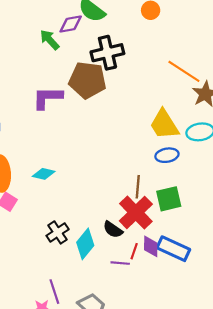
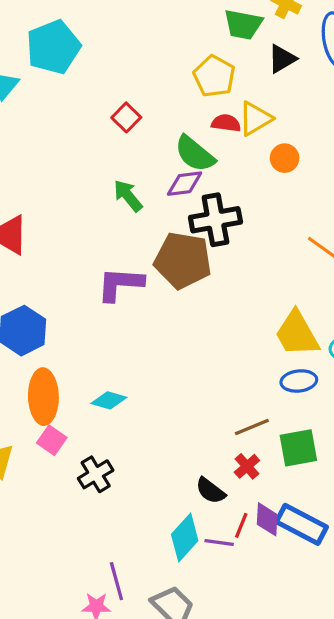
purple diamond: (71, 24) -> (185, 184), moved
brown line: (138, 187) -> (252, 427), turned 60
red cross: (136, 213) -> (247, 466), size x0.5
black cross: (58, 232) -> (96, 474), moved
cyan diamond: (85, 244) -> (185, 537), moved

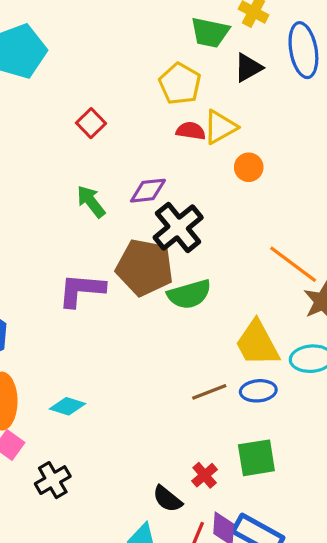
green semicircle: (195, 154) -> (189, 294), moved, turned -57
black cross: (215, 220) -> (178, 228), turned -30
brown line: (252, 427) -> (209, 392), moved

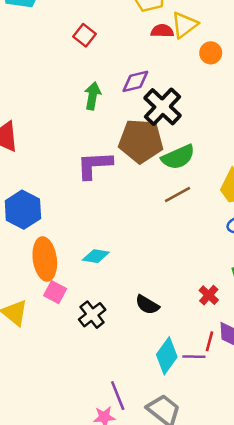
green arrow: (91, 202) -> (93, 96), turned 56
brown line: (209, 392) -> (178, 194), moved
black semicircle: (167, 499) -> (147, 305), moved

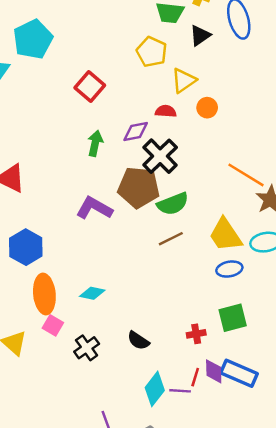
red semicircle: (162, 31) -> (166, 111), moved
red square: (84, 35) -> (90, 87), size x1.4
purple L-shape: (94, 165) -> (94, 208), turned 30
red cross: (209, 295) -> (196, 334), turned 36

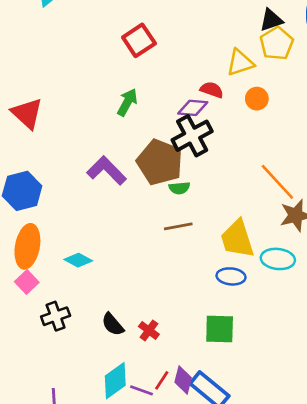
yellow pentagon: (152, 52) -> (277, 43), moved
purple diamond: (136, 131) -> (193, 108), moved
green semicircle: (173, 204) -> (179, 188), moved, size x0.6
red cross: (196, 334) -> (149, 330), moved, turned 30

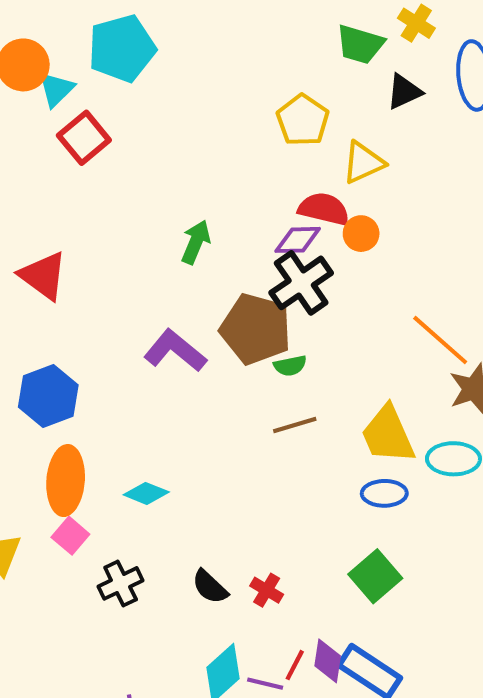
red square: (139, 40) -> (84, 138), moved
yellow pentagon: (277, 43) -> (303, 120), moved
red semicircle: (212, 90) -> (324, 209), size x1.4
orange circle: (257, 99) -> (361, 234), moved
green square: (220, 329) -> (375, 576), turned -36

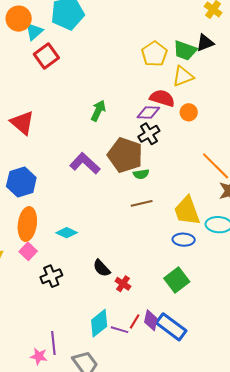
green trapezoid: (360, 44) -> (185, 50), moved
orange circle: (361, 234) -> (189, 112), moved
black cross: (301, 283) -> (149, 134), size x0.7
black semicircle: (210, 587) -> (102, 268), moved

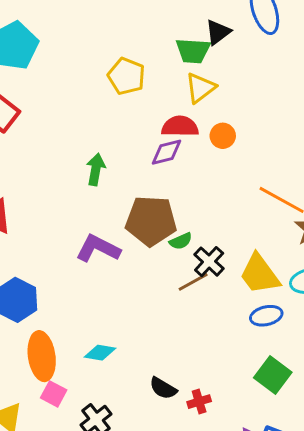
yellow pentagon: (154, 54) -> (126, 76), moved
black cross: (149, 134) -> (209, 262), moved
red cross: (123, 284) -> (199, 402), turned -35

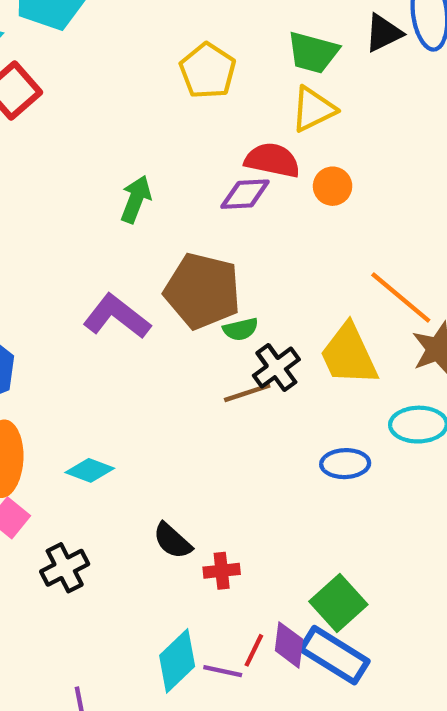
black triangle: (218, 32) -> (383, 33), moved
yellow trapezoid: (260, 274) -> (349, 355), moved
green square: (273, 375) -> (338, 603), moved

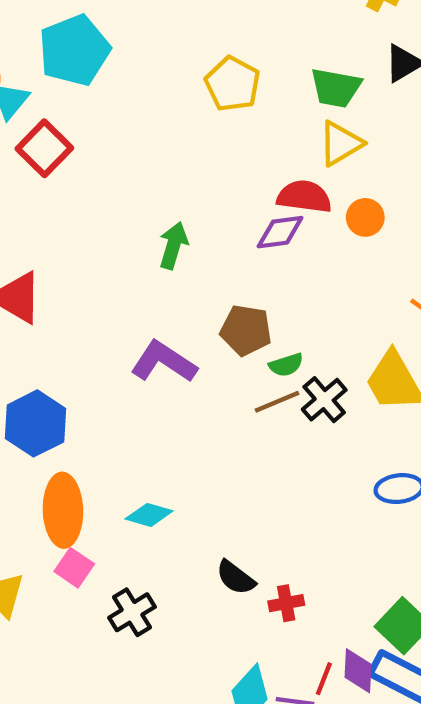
yellow pentagon: (208, 71) -> (233, 84), moved
brown pentagon: (203, 291) -> (246, 330), size x0.7
brown line: (247, 393) -> (277, 402), moved

